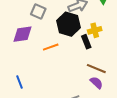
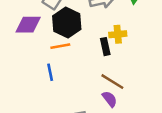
black hexagon: (68, 24) -> (67, 23), moved
blue line: (20, 82) -> (50, 72), moved

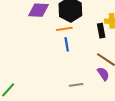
blue line: (50, 72) -> (67, 44), moved

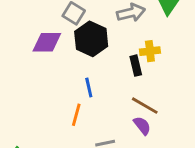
orange line: (64, 29) -> (76, 115), moved, turned -63

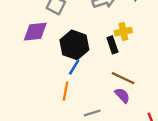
black hexagon: (91, 39) -> (74, 45), moved
blue line: (89, 88) -> (74, 67), turned 49

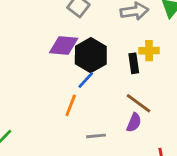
purple diamond: (35, 32) -> (64, 46), moved
purple semicircle: (122, 95) -> (134, 123), turned 56

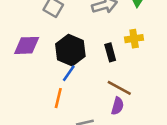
purple diamond: (64, 46) -> (27, 45), moved
yellow cross: (149, 51) -> (134, 39), moved

